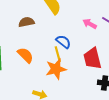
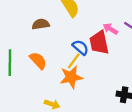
yellow line: (58, 54) -> (74, 61), turned 49
red trapezoid: (93, 58) -> (99, 43), moved

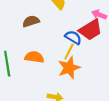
red trapezoid: (99, 43) -> (90, 30), turned -100
orange semicircle: (38, 61) -> (34, 57), turned -30

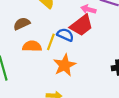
yellow line: (69, 52) -> (51, 42), moved
orange semicircle: (34, 57) -> (32, 46), moved

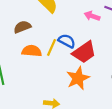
red trapezoid: (82, 25) -> (84, 52), moved
orange star: (65, 65) -> (78, 78), moved

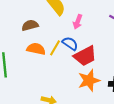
pink arrow: (92, 16) -> (78, 22), moved, turned -96
orange star: (78, 78) -> (89, 80), moved

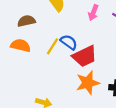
pink arrow: (78, 22) -> (93, 13), moved
orange semicircle: (36, 49) -> (21, 45), moved

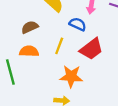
blue semicircle: (69, 42) -> (78, 24), moved
orange star: (88, 83) -> (71, 76), moved, turned 30

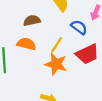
orange star: (71, 76) -> (56, 64), moved

